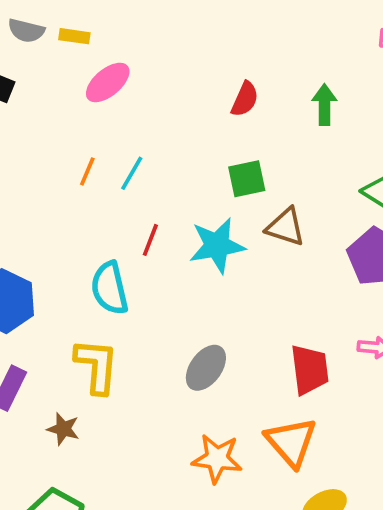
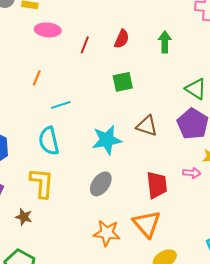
pink ellipse: (108, 82) -> (48, 30), turned 45
cyan line: (132, 173) -> (61, 105), moved, turned 42
brown triangle: (286, 227) -> (147, 126), moved
red line: (150, 240) -> (85, 45), moved
cyan star: (217, 245) -> (107, 140), moved

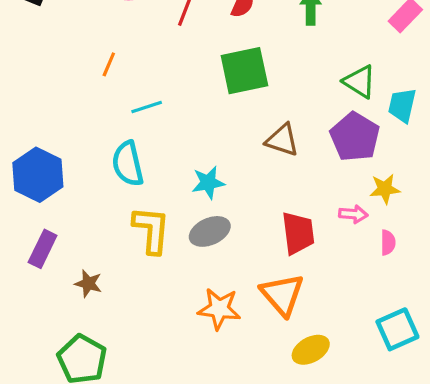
green square: (123, 82) -> (244, 71), size x1.5
cyan star: (107, 140) -> (208, 183), moved, size x0.7
yellow L-shape: (42, 183) -> (151, 230), moved
gray ellipse: (101, 184) -> (210, 231), turned 30

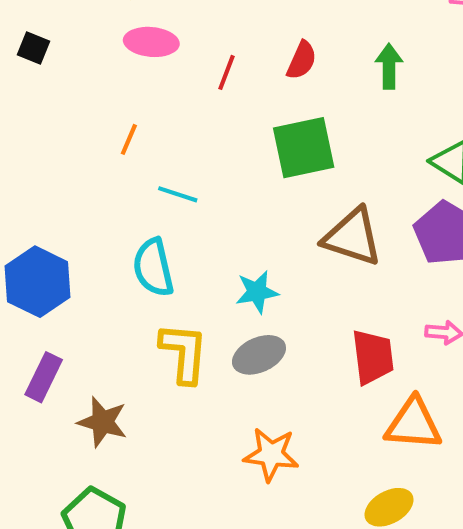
cyan line: (147, 107) -> (178, 194), turned 36
brown triangle: (282, 140) -> (352, 237), size x1.4
brown star: (88, 284) -> (103, 422), size x1.4
orange triangle: (282, 295) -> (413, 424), moved, turned -45

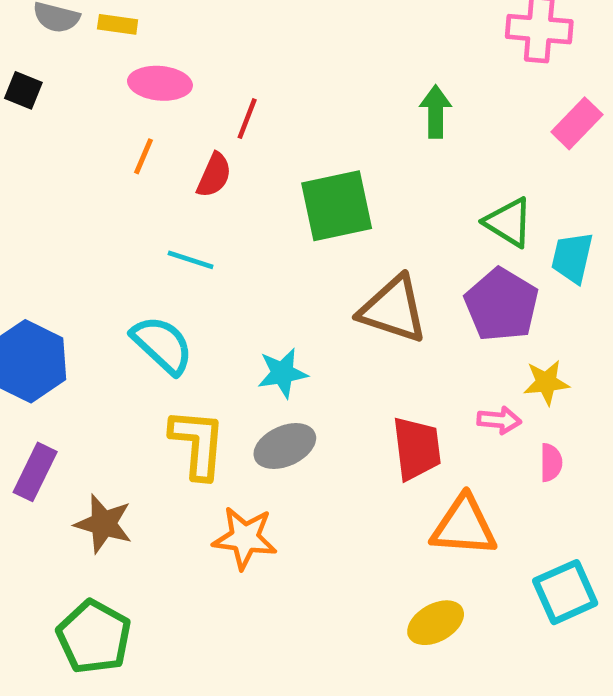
red semicircle: (302, 60) -> (214, 175), moved
orange line: (129, 139) -> (143, 156), moved
cyan semicircle: (153, 267) -> (162, 345), turned 146
orange star: (271, 454) -> (245, 538), moved

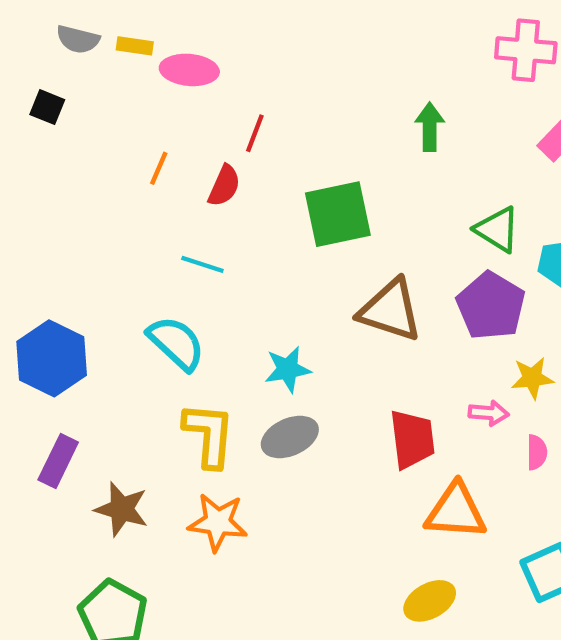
pink ellipse: (160, 83) -> (189, 70), moved
orange star: (245, 538) -> (218, 522), moved

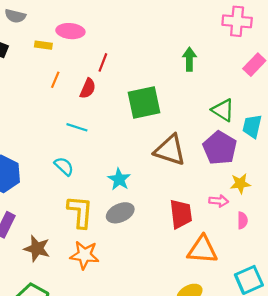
yellow rectangle: (135, 46) -> (43, 45), moved
cyan semicircle: (176, 343) -> (64, 166), size x0.7
cyan star: (288, 369) -> (119, 179), turned -30

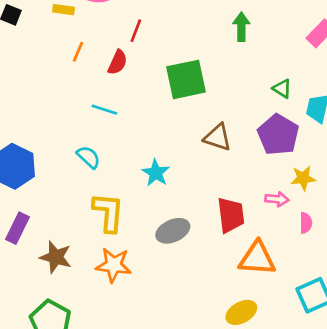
green triangle: (223, 110) -> (282, 89), size x0.7
brown triangle: (170, 150) -> (218, 137), size x0.7
gray ellipse: (120, 213) -> (173, 231), moved

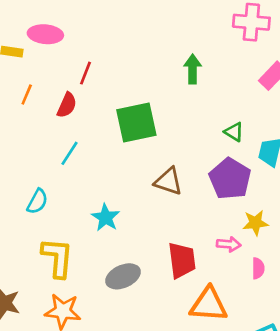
cyan line: (104, 110) -> (69, 153), moved, turned -75
cyan semicircle: (89, 157) -> (37, 201), turned 75

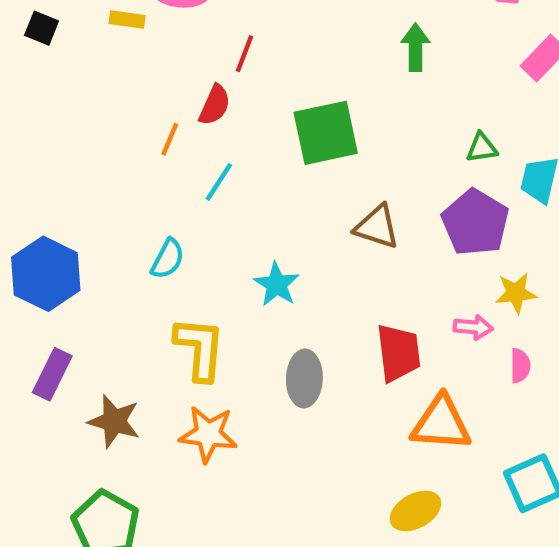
orange line: (27, 94) -> (170, 139), moved
green triangle: (234, 132) -> (482, 148), turned -40
gray ellipse: (123, 276) -> (304, 379), turned -64

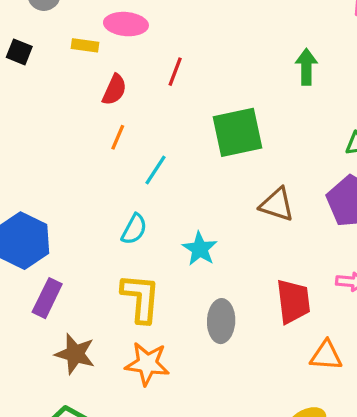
red semicircle: (215, 105) -> (114, 90), moved
cyan semicircle: (168, 259) -> (134, 229), moved
purple rectangle: (52, 374) -> (47, 298), moved
orange triangle: (441, 423) -> (326, 356), size x0.7

